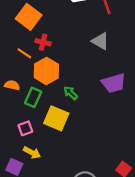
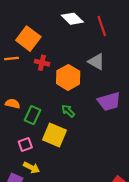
orange line: (24, 53) -> (12, 59), moved, turned -40
orange hexagon: (46, 71) -> (68, 77), moved

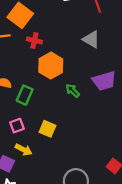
orange hexagon: (68, 77) -> (51, 66), moved
green arrow: (68, 111) -> (73, 91), moved
yellow square: (55, 135) -> (48, 129), moved, size x0.7

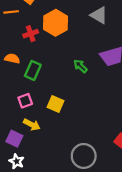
red cross: (34, 40) -> (31, 34), moved, turned -32
orange hexagon: (51, 66) -> (56, 23), moved

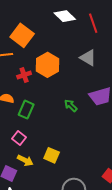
pink square: (25, 101) -> (19, 138), turned -32
yellow square: (56, 104) -> (52, 155), moved

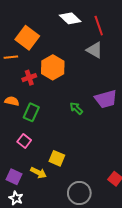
gray triangle: (88, 58) -> (95, 50), moved
yellow arrow: (25, 160) -> (38, 173), moved

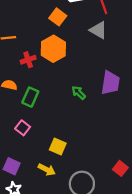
orange square: (27, 38) -> (58, 17), moved, size x0.7
purple trapezoid: (106, 99) -> (110, 83), turned -65
yellow arrow: (38, 173) -> (47, 170), moved

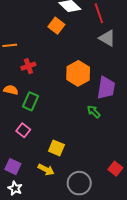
gray triangle: (98, 30) -> (107, 38), moved
orange hexagon: (53, 49) -> (78, 73), moved
green arrow: (79, 93) -> (94, 112), moved

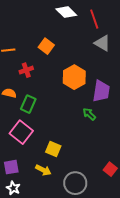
orange square: (56, 26) -> (46, 46), moved
pink square: (23, 130) -> (21, 132), size x1.6
purple square: (13, 167) -> (11, 167), turned -35

